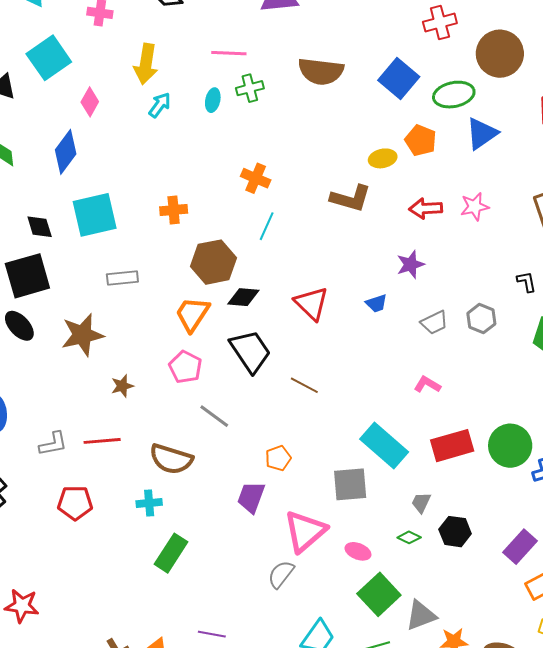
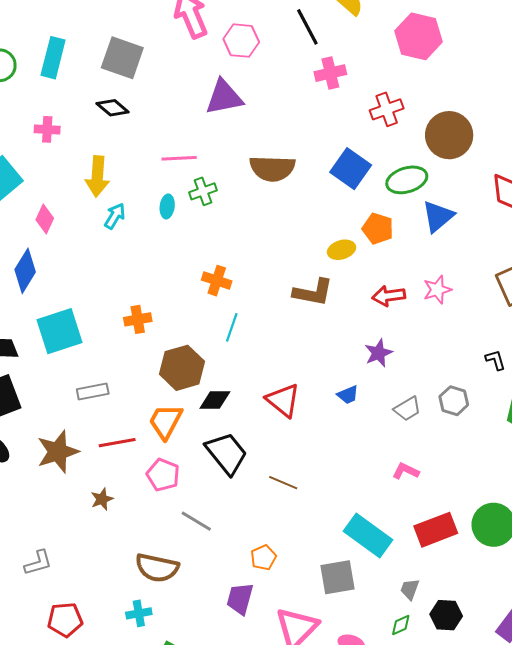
red line: (102, 441) -> (117, 443), moved
green diamond: (409, 537) -> (401, 625), turned -45

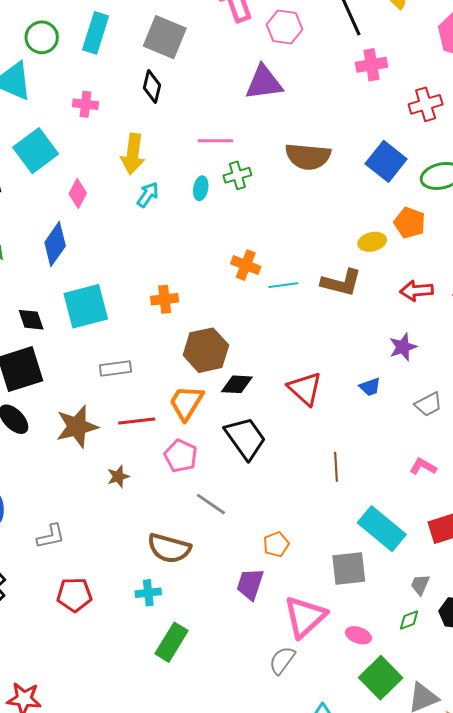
black diamond: (113, 108) -> (152, 86), turned 60
cyan line: (232, 327) -> (283, 285), moved, turned 60
brown line: (283, 483) -> (336, 467), moved, turned 60

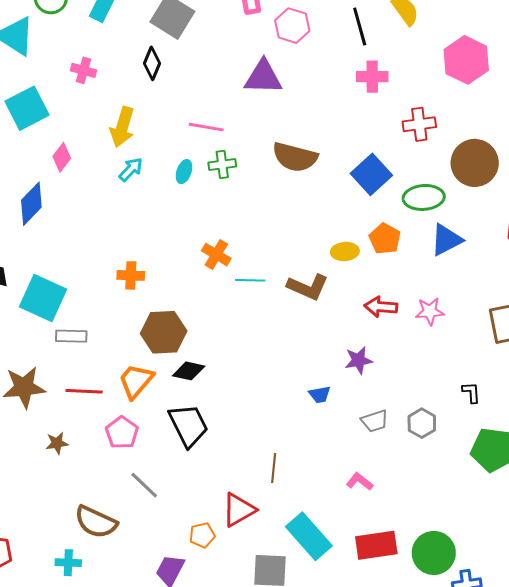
cyan square: (86, 306) -> (43, 298), moved, turned 30
red triangle: (305, 389) -> (239, 510), moved, turned 39

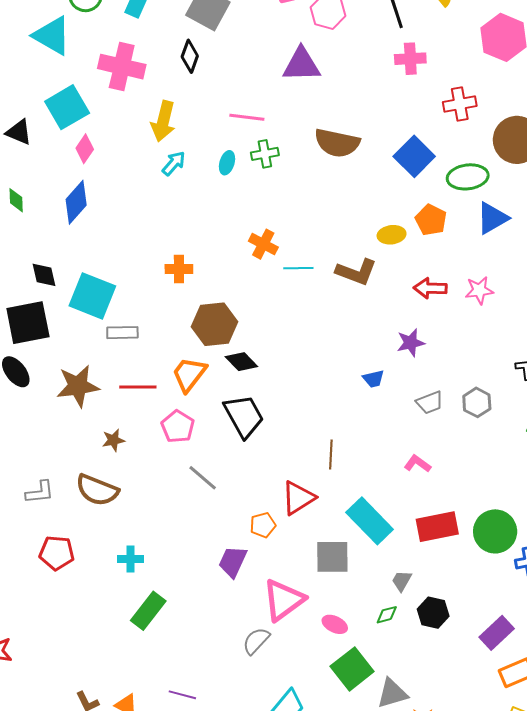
pink cross: (83, 70) -> (122, 67), size x1.8
pink diamond: (62, 157) -> (85, 149), moved
black diamond: (189, 371) -> (241, 362), turned 36
brown semicircle: (96, 522) -> (97, 490), moved

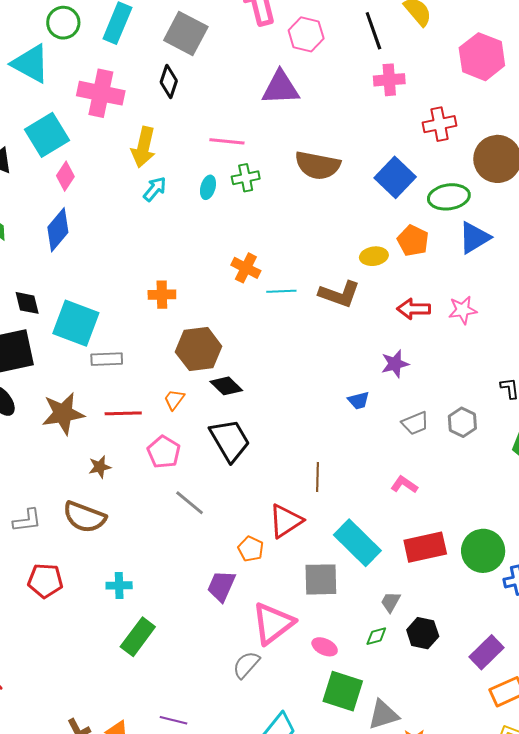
orange trapezoid: (189, 374) -> (174, 400), size x0.6
orange pentagon: (263, 525) -> (251, 549), turned -30
green square: (352, 669) -> (343, 691), turned -33

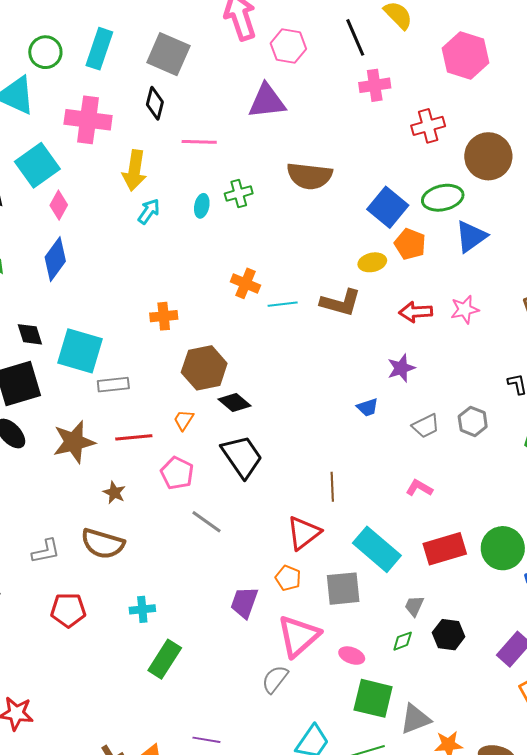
pink line: (227, 141) -> (199, 142), moved
blue square: (395, 177) -> (388, 207), moved
brown star: (100, 467) -> (114, 493), turned -30
orange pentagon: (251, 549) -> (288, 578), moved

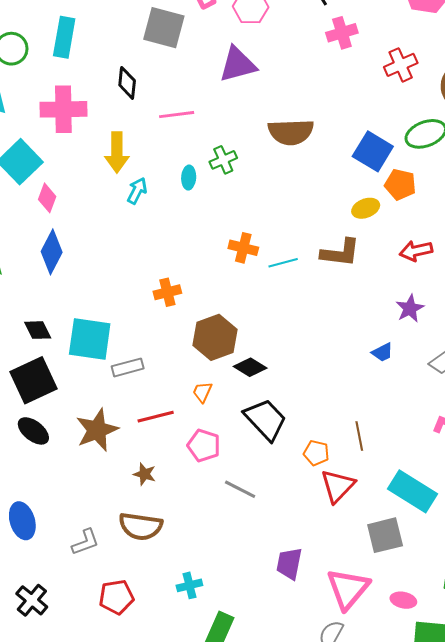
gray square: (168, 54) -> (164, 28), moved
orange pentagon: (288, 578) -> (316, 453), moved

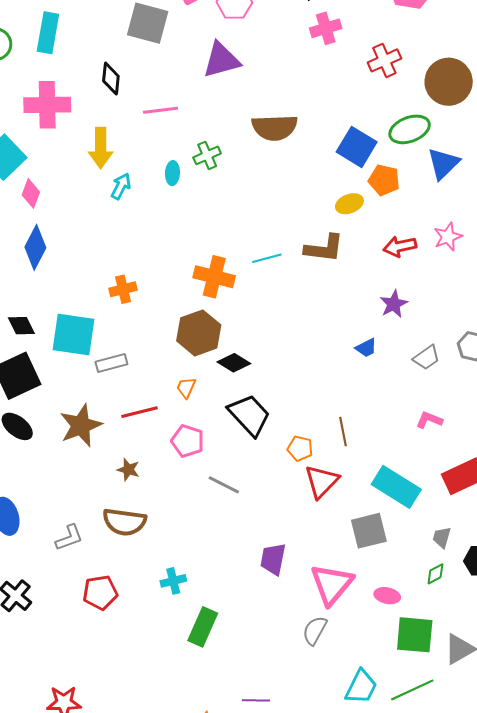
orange cross: (243, 248) -> (214, 277), moved, size x1.4
orange cross: (167, 292) -> (123, 289), moved

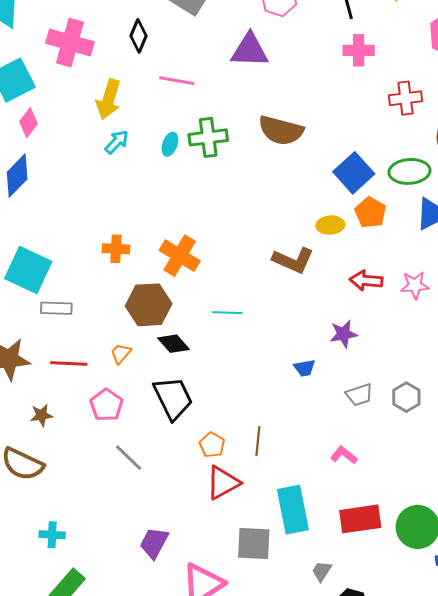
green cross: (207, 155) -> (208, 137), size x1.4
cyan line: (267, 258) -> (227, 313), moved
orange cross: (123, 289) -> (116, 249), moved
brown star: (128, 470) -> (41, 415), turned 30
cyan rectangle: (396, 487) -> (293, 510), turned 30

